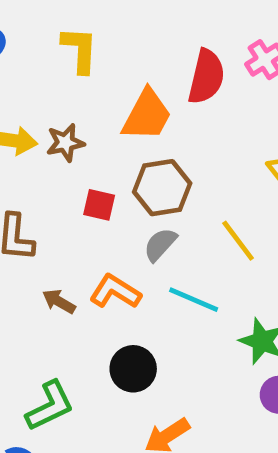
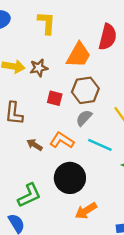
black circle: (133, 369) -> (70, 178), size x1.4

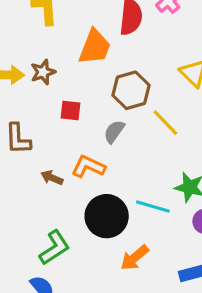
brown hexagon: (85, 90) -> (131, 90), moved
cyan line: (100, 145) -> (153, 206), moved

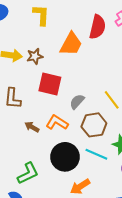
brown hexagon: (131, 90) -> (94, 125), moved
red square: (71, 110) -> (50, 84), size x1.6

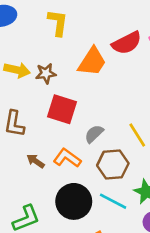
red semicircle: (98, 27) -> (127, 43), turned 45

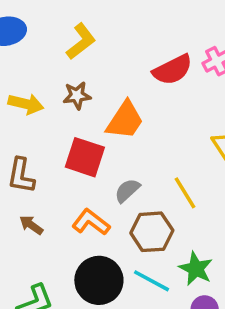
yellow L-shape: (58, 23) -> (81, 41), turned 44
orange trapezoid: (92, 62) -> (125, 120), moved
brown star: (46, 73) -> (77, 96), moved
brown arrow: (36, 161) -> (31, 225), moved

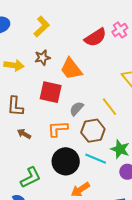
orange trapezoid: (125, 120) -> (71, 69), turned 115
orange L-shape: (91, 222) -> (58, 129), turned -35

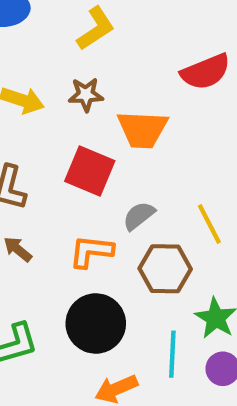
orange trapezoid: (71, 69) -> (142, 129), turned -60
cyan line: (96, 159) -> (172, 354), moved, turned 60

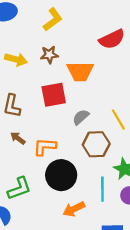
red square: (90, 171) -> (54, 95), turned -30
orange L-shape: (91, 251) -> (45, 147), moved

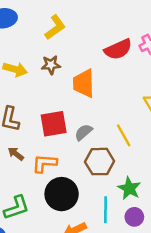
orange trapezoid: (80, 71) -> (84, 83), turned 88
red square: (54, 95) -> (54, 124), moved

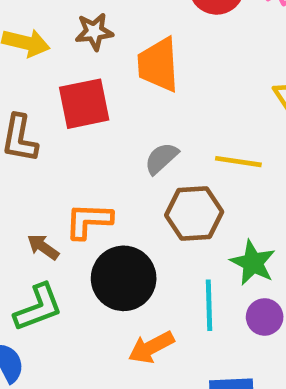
red square: (54, 124) -> (84, 104), moved
yellow line: (124, 135) -> (238, 162), turned -50
brown arrow: (16, 154) -> (43, 247), moved

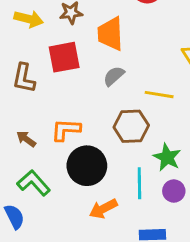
gray semicircle: (161, 158) -> (114, 76), moved
brown arrow: (43, 247) -> (26, 139), moved
green L-shape: (38, 308) -> (34, 183), turned -112

